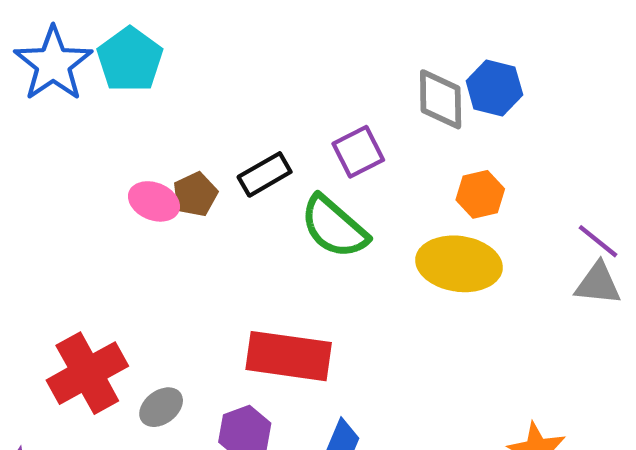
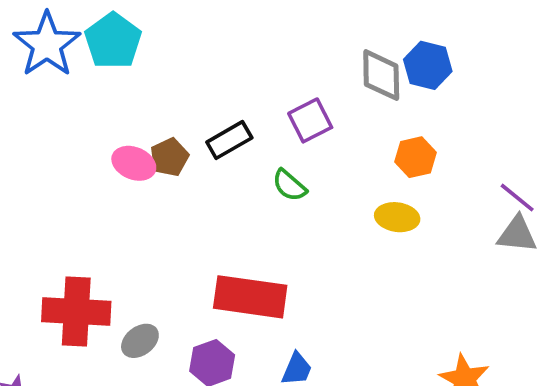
green semicircle: (334, 227) -> (289, 185), size x0.6
yellow ellipse: (459, 264) -> (397, 217), size x0.6
red cross: (87, 373) -> (76, 311), turned 32

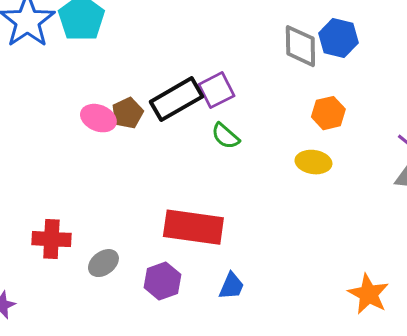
purple square: (310, 120) -> (216, 90), moved
black rectangle: (229, 140) -> (176, 99), size x1.4
red cross: (76, 311) -> (51, 239), size x0.7

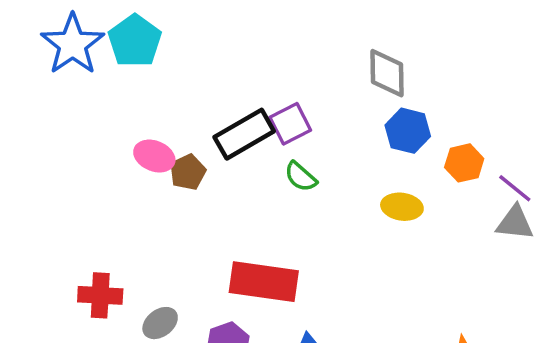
blue hexagon: (338, 38) -> (408, 131), moved
brown pentagon: (127, 113) -> (188, 172), moved
orange hexagon: (328, 113) -> (464, 163), moved

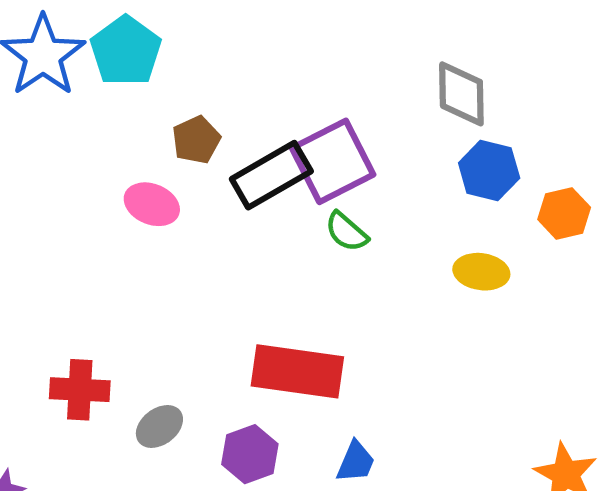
purple square: (290, 124) -> (333, 161), size x1.5
brown pentagon: (188, 172) -> (196, 140), moved

